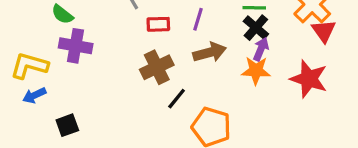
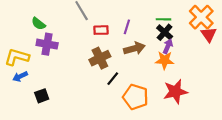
red star: (309, 79) -> (175, 92), moved, turned -30

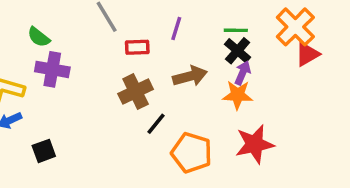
purple line: (127, 27) -> (176, 29), moved
red triangle: (209, 34) -> (307, 54), turned 35

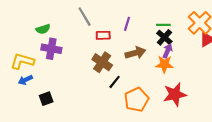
green semicircle: (39, 37) -> (43, 29), turned -56
brown cross: (136, 92) -> (102, 62), turned -30
orange pentagon: (192, 153) -> (136, 100), turned 30

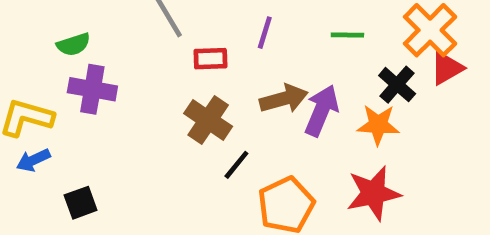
black cross: (164, 37) -> (397, 85), moved
purple arrow: (168, 51) -> (321, 111), moved, size x1.5
orange star: (164, 64) -> (378, 125), moved

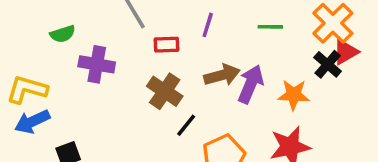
black cross: (397, 85) -> (328, 64), moved
purple cross: (92, 89) -> (97, 64), moved
blue arrow: (33, 160) -> (32, 122), size x1.4

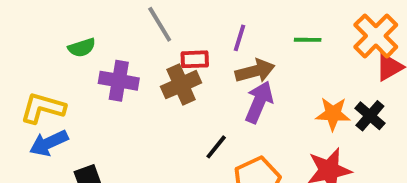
black cross: (328, 64) -> (370, 116), moved
brown arrow: (222, 75) -> (255, 71), moved
purple arrow: (251, 84) -> (259, 102), moved
brown cross: (165, 91) -> (181, 85), moved, turned 32

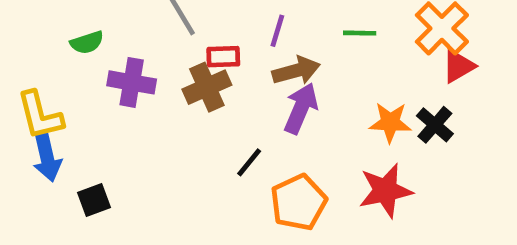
yellow L-shape: (43, 108) -> (40, 115), turned -120
blue arrow: (49, 143) -> (47, 158), turned -78

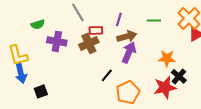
black cross: (435, 125) -> (179, 76), moved

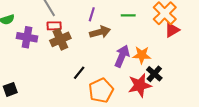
red rectangle: (96, 30) -> (54, 26), moved
purple arrow: (129, 52) -> (122, 56), moved

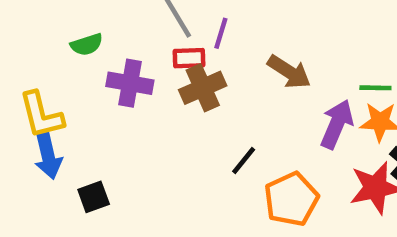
purple line: (92, 14) -> (221, 33), moved
green line: (128, 15) -> (375, 88), moved
brown arrow: (100, 32) -> (289, 72), turned 48

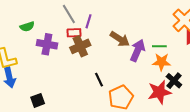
purple arrow: (337, 124) -> (138, 50), moved
black line: (244, 161) -> (99, 80), turned -64
black square: (94, 197) -> (38, 100), moved

